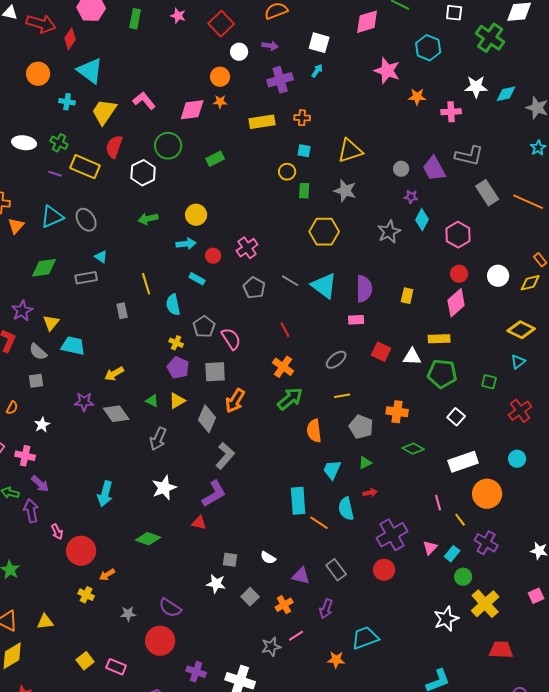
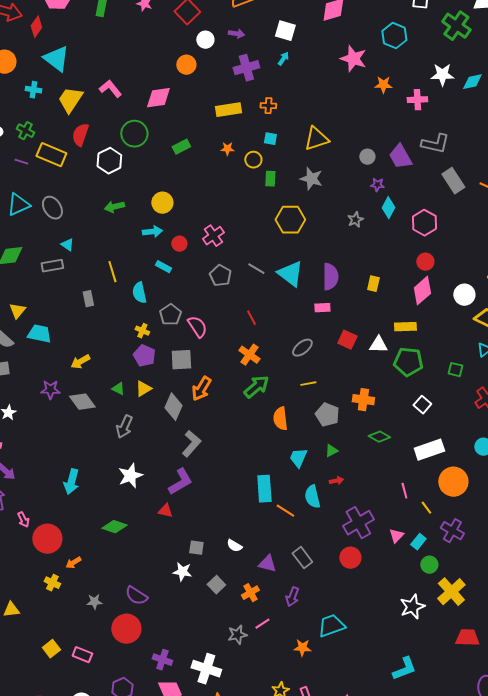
orange star: (220, 102) -> (227, 149), moved
gray star: (389, 232) -> (355, 220), size x0.7
white circle: (498, 276) -> (464, 295), moved

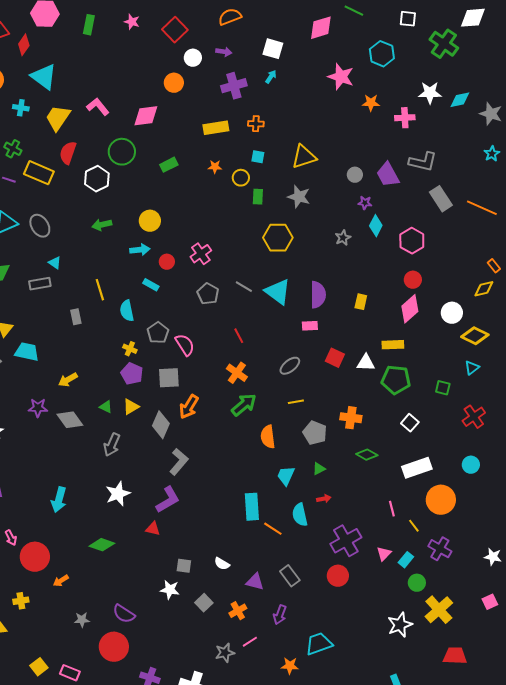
yellow cross: (52, 583) -> (21, 601), moved, turned -35

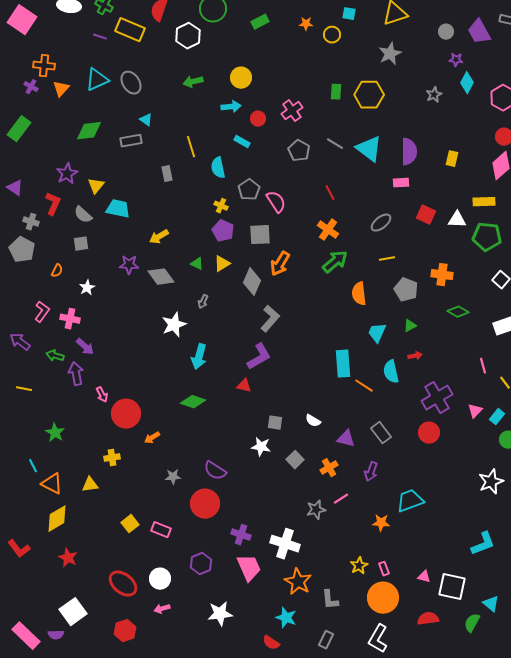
green rectangle: (258, 197) -> (336, 92), moved
gray star: (299, 197) -> (390, 54), turned 30
gray arrow: (112, 445) -> (203, 302), size x0.6
white star: (118, 494) -> (174, 325), moved
cyan arrow: (59, 500) -> (199, 357), moved

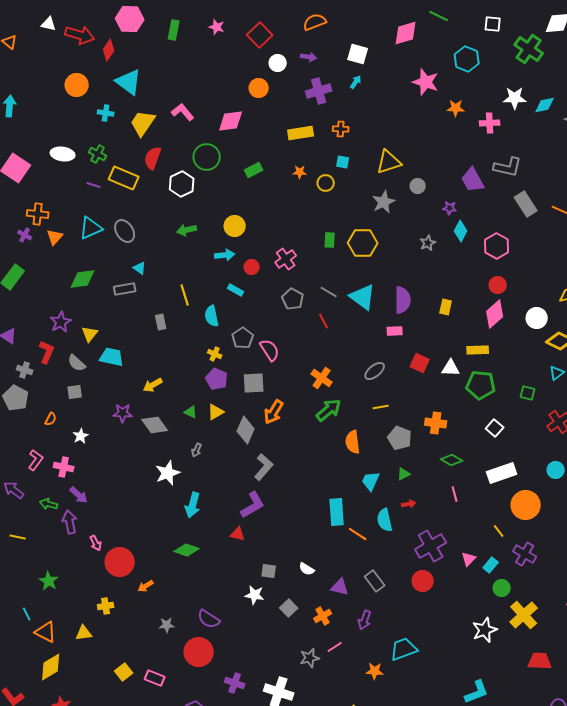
gray circle: (446, 32) -> (418, 186), moved
red line: (330, 193) -> (324, 321), moved
pink line: (483, 366) -> (455, 494), moved

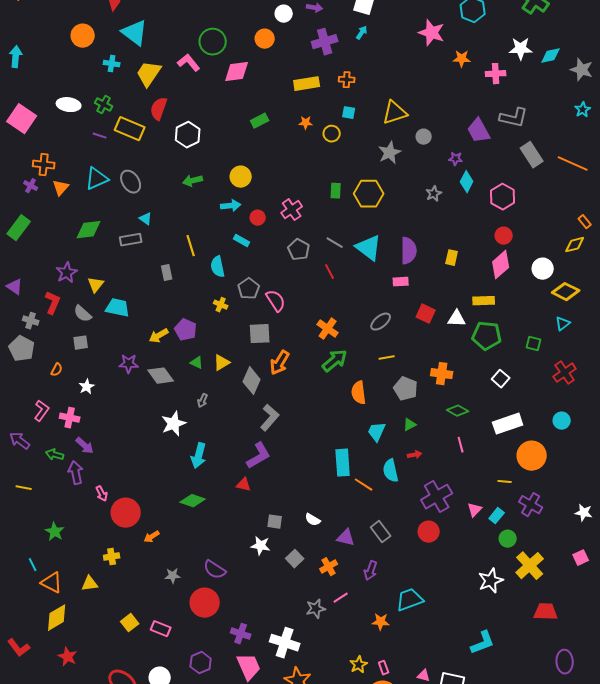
green circle: (207, 157) -> (213, 42), moved
purple pentagon: (217, 379) -> (186, 330), moved
yellow line: (499, 531) -> (505, 482), turned -48

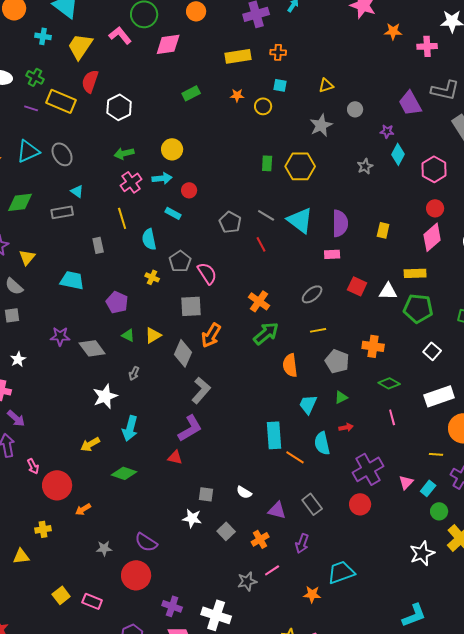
yellow triangle: (395, 113) -> (326, 85), size x0.6
pink cross: (292, 210) -> (131, 182), moved
cyan trapezoid: (118, 308) -> (72, 280), moved
yellow arrow: (159, 336) -> (90, 444), moved

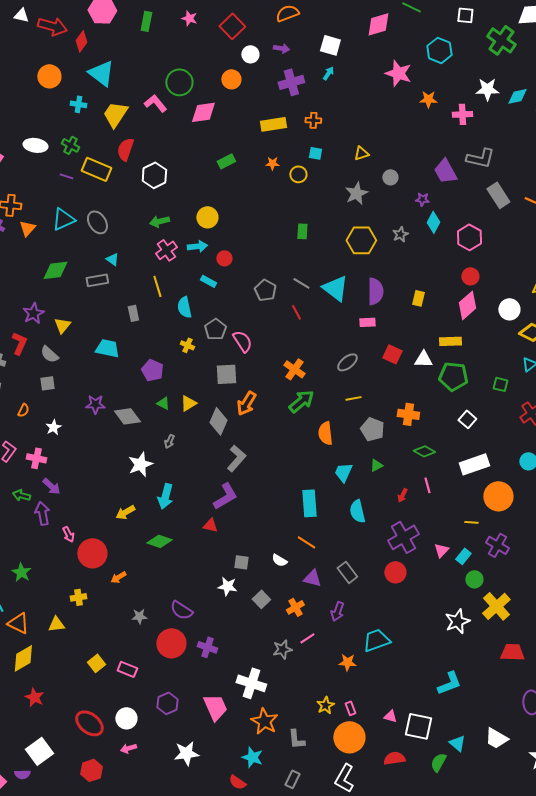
yellow hexagon: (300, 166) -> (361, 240), moved
red arrow: (346, 427) -> (402, 495), moved, turned 128
orange line: (295, 457) -> (306, 542), moved
purple cross: (172, 606) -> (207, 647), moved

